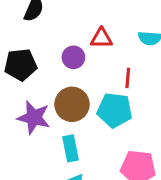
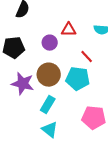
red line: (128, 78) -> (87, 57), turned -48
cyan rectangle: (71, 148) -> (48, 105), turned 42

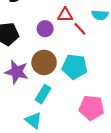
red line: (87, 57) -> (80, 29), moved
cyan triangle: (50, 130) -> (33, 120), moved

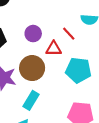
red triangle: (65, 15) -> (54, 49), moved
cyan pentagon: (75, 67) -> (78, 70), moved

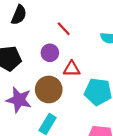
red line: (69, 34) -> (64, 29), moved

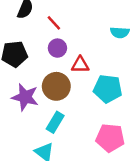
red line: (64, 29) -> (54, 23), moved

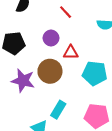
red line: (54, 23) -> (66, 12), moved
cyan rectangle: (55, 122) -> (58, 110), moved

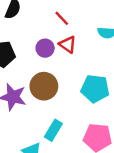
red triangle: (71, 53) -> (68, 45), moved, turned 35

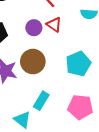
cyan pentagon: (95, 89) -> (78, 64), turned -30

